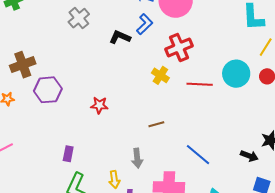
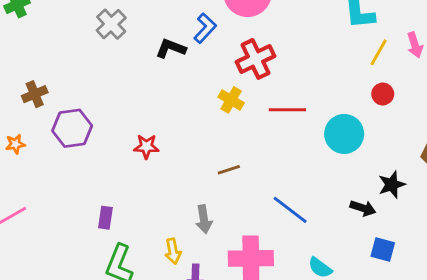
brown cross: (23, 65) -> (35, 94), size x0.7
cyan circle: (236, 74) -> (344, 134), moved

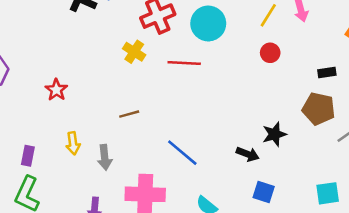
cyan circle: (344, 134) -> (208, 23), moved
red star: (146, 147) -> (56, 90), turned 30
purple rectangle: (105, 218) -> (28, 156), moved
yellow arrow: (173, 251) -> (73, 143), moved

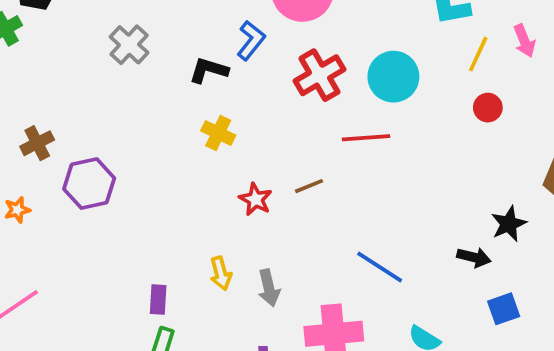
yellow cross: (134, 52) -> (218, 133), moved
red star: (56, 90) -> (255, 199), moved
brown line: (129, 114) -> (309, 186), moved
blue square: (264, 192) -> (504, 309), turned -30

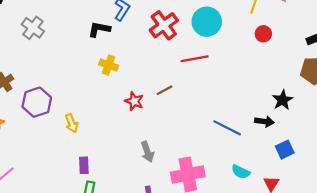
gray cross: (129, 45) -> (33, 28), moved
blue line: (380, 267) -> (227, 128), moved
yellow arrow: (221, 273) -> (72, 123), moved

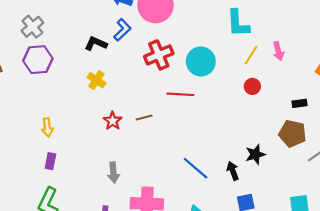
purple hexagon: (37, 102) -> (38, 60), moved
black arrow: (264, 122) -> (233, 171), turned -132
purple rectangle: (84, 165) -> (50, 161), moved

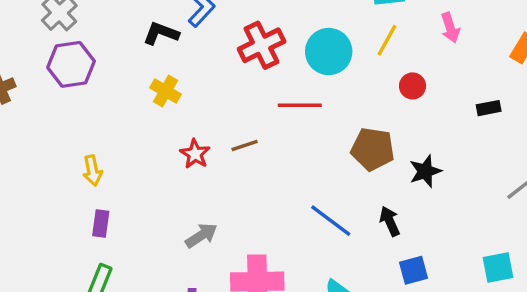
yellow line: (251, 55) -> (387, 40), moved
brown pentagon: (292, 133) -> (373, 149), moved
black star: (255, 154) -> (425, 171), moved
gray arrow: (113, 173) -> (201, 235), turned -114

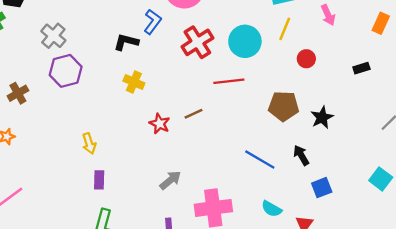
cyan square: (498, 267) -> (381, 179), turned -35

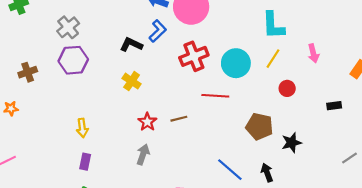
gray arrow: (170, 180) -> (143, 154), moved, turned -42

